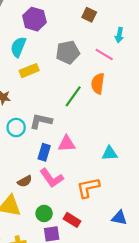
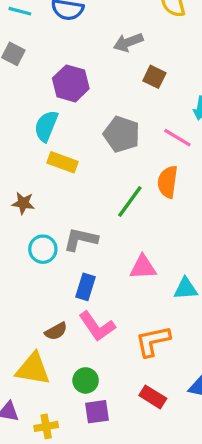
gray pentagon: (68, 52) -> (122, 134), turned 30
yellow rectangle: (29, 71) -> (63, 162), turned 42
pink triangle: (67, 144) -> (143, 267), moved
red rectangle: (72, 220) -> (153, 397), moved

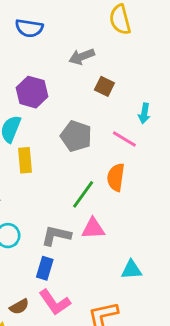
yellow rectangle: (63, 162) -> (25, 160), turned 65
gray L-shape: (81, 239) -> (56, 236), moved
pink triangle: (143, 267) -> (93, 228), moved

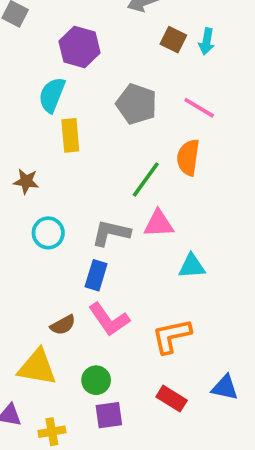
cyan arrow: (144, 113) -> (207, 41), moved
cyan triangle: (131, 270) -> (192, 266), moved

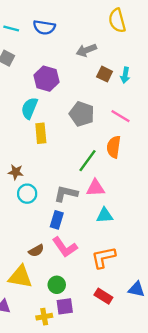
brown star: (26, 181) -> (16, 172), moved
cyan triangle: (192, 266) -> (105, 215), moved
yellow cross: (52, 432) -> (44, 317), moved

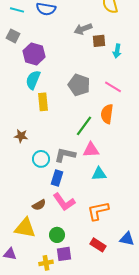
brown square: (105, 74) -> (99, 41), moved, turned -32
purple hexagon: (46, 79) -> (34, 54), moved
cyan circle: (27, 194) -> (41, 159), moved

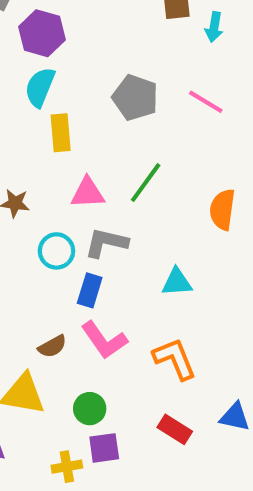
orange semicircle: (107, 114) -> (222, 210), moved
pink triangle: (91, 150) -> (88, 193), moved
orange L-shape: (98, 211) -> (175, 359), turned 80

